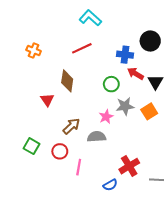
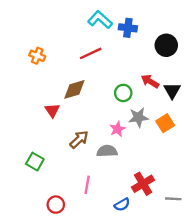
blue cross: (125, 55) -> (128, 28), moved
brown diamond: (67, 81) -> (74, 89), turned 65
red circle: (60, 151) -> (56, 205), moved

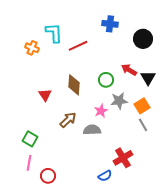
cyan L-shape: (100, 20) -> (54, 33), moved, turned 45
brown diamond: (74, 89) -> (74, 85), moved, turned -70
pink line: (87, 185) -> (29, 163), moved
gray line: (173, 199) -> (143, 125), moved, turned 56

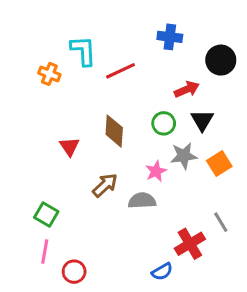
red arrow: (129, 70) -> (187, 89), moved, turned 126
black triangle: (148, 78) -> (202, 120), moved
gray line: (143, 125) -> (221, 222), moved

